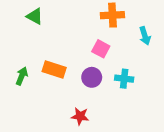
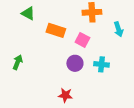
orange rectangle: (54, 70) -> (56, 30), moved

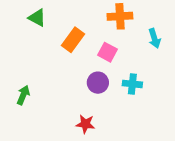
orange rectangle: (56, 30) -> (73, 40), turned -72
green arrow: (18, 62) -> (23, 95), moved

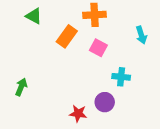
orange cross: (120, 16) -> (95, 15), moved
purple circle: (98, 83) -> (105, 102), moved

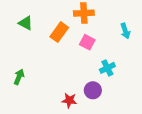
green triangle: (34, 16) -> (26, 23), moved
cyan cross: (121, 77) -> (107, 68), turned -32

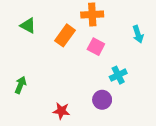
red star: (69, 100) -> (61, 111), moved

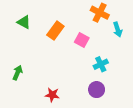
orange cross: (92, 14) -> (100, 13), moved, turned 30
purple circle: (102, 100) -> (97, 90), moved

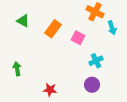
green arrow: (17, 73) -> (17, 69), turned -32

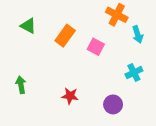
cyan cross: (96, 61) -> (134, 73), moved
red star: (50, 90) -> (70, 96), moved

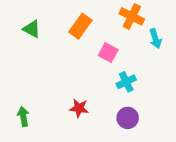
orange rectangle: (65, 36) -> (80, 26), moved
cyan cross: (134, 73) -> (126, 82), moved
green arrow: (21, 85) -> (23, 117), moved

